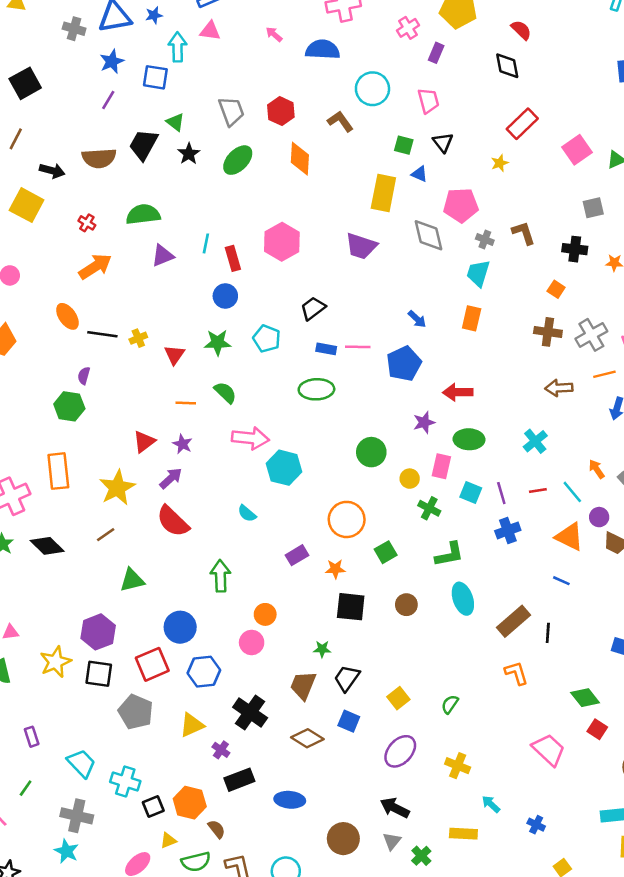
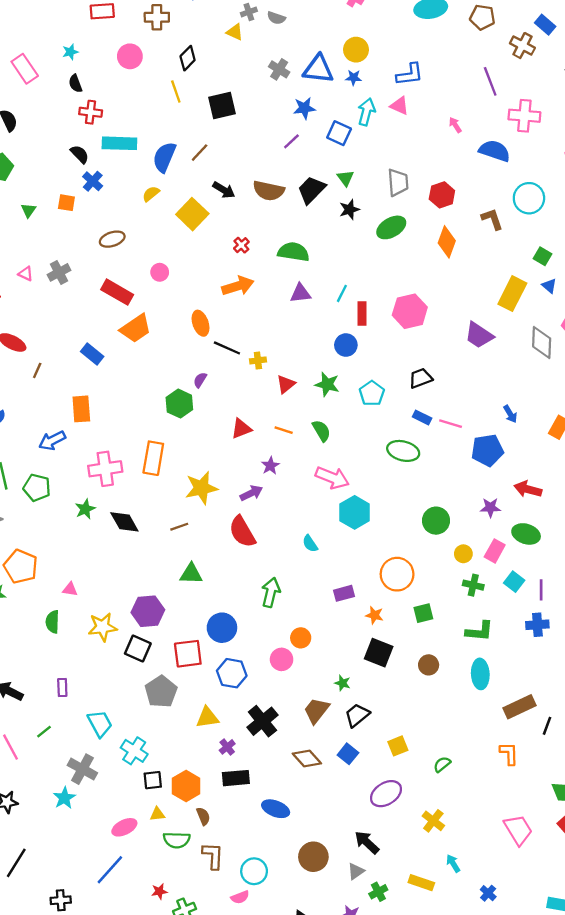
red triangle: (144, 442) -> (241, 429), moved
green cross: (429, 508) -> (473, 585), turned -30

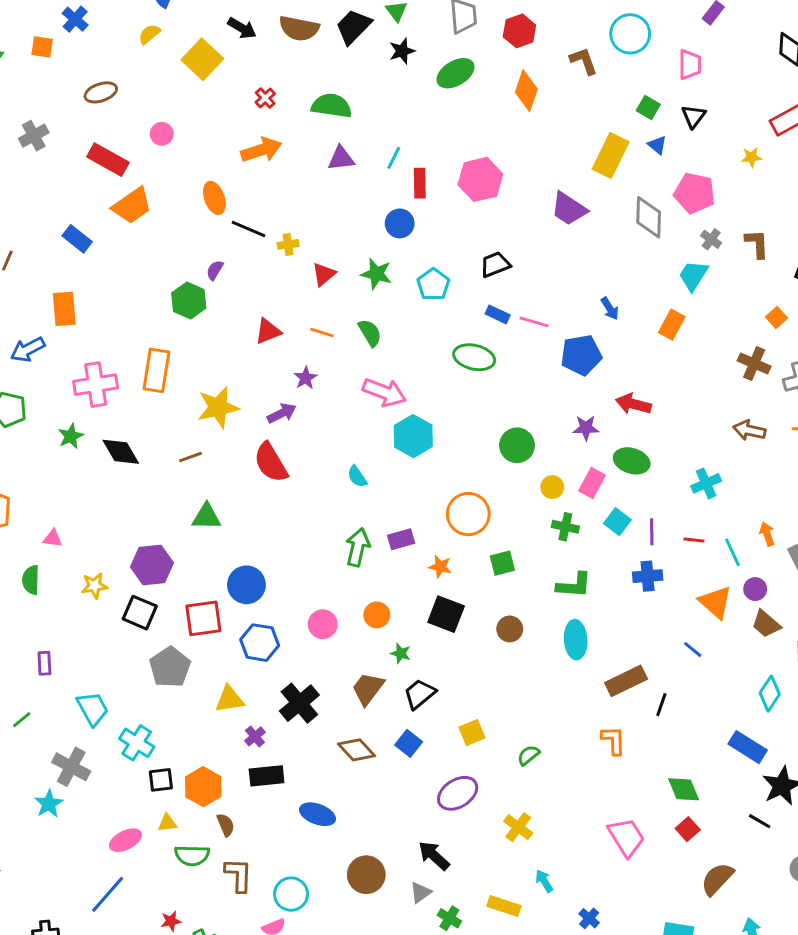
green arrow: (271, 592) -> (358, 547), moved
yellow star: (103, 627) -> (95, 586), size x0.7
orange circle: (301, 638) -> (377, 615), moved
green cross: (378, 892) -> (449, 918), turned -30

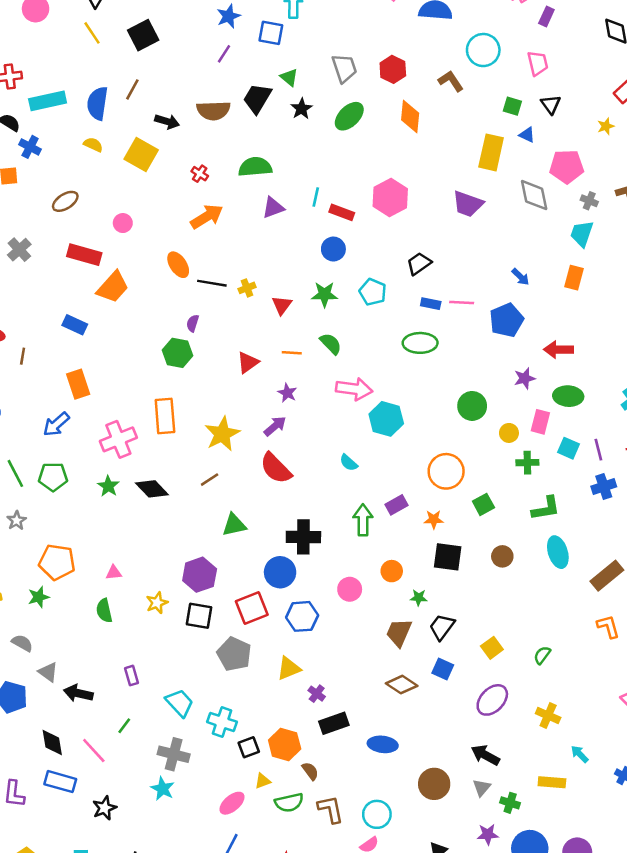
yellow semicircle: (149, 34) -> (93, 145), turned 78
red rectangle: (420, 183) -> (342, 212), turned -55
black cross: (299, 703) -> (303, 537), moved, turned -36

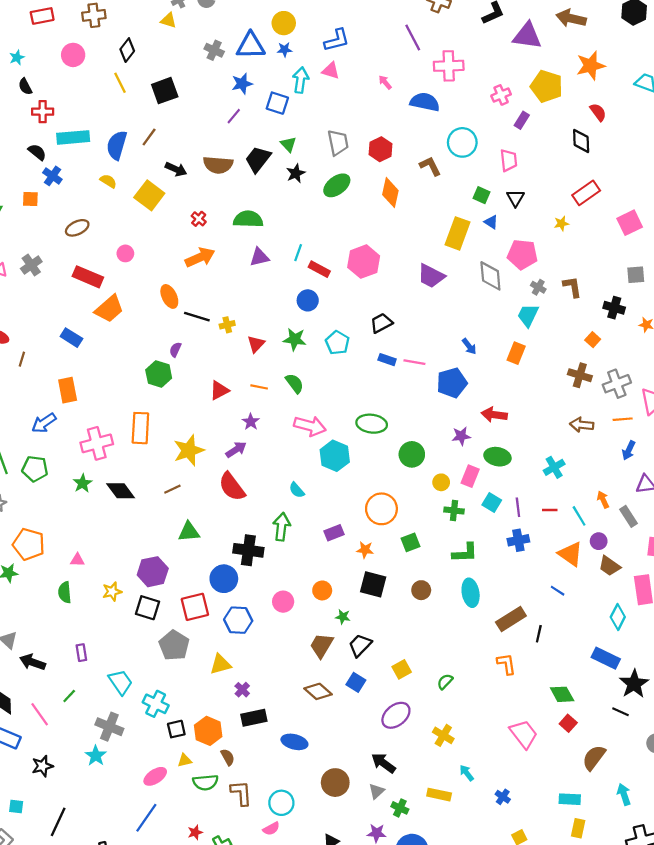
green ellipse: (420, 343) -> (372, 424), moved
green arrow: (363, 520) -> (282, 527), moved

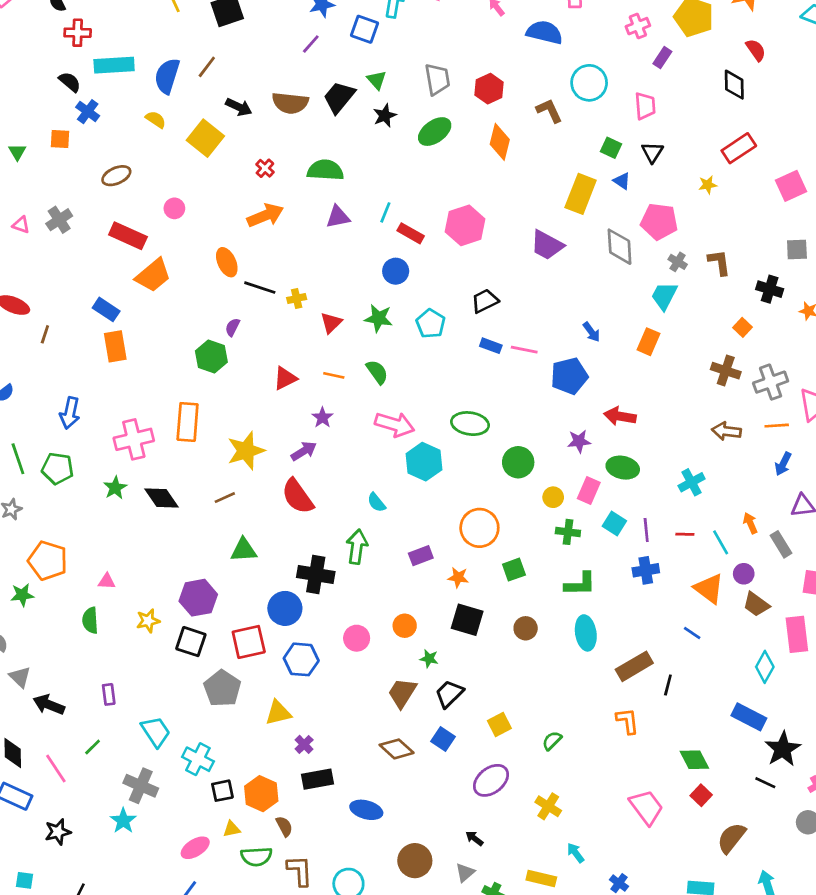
orange rectangle: (68, 390) -> (115, 346), moved
blue arrow: (44, 423) -> (70, 413), turned -45
black arrow: (384, 763) -> (474, 838), size x0.6

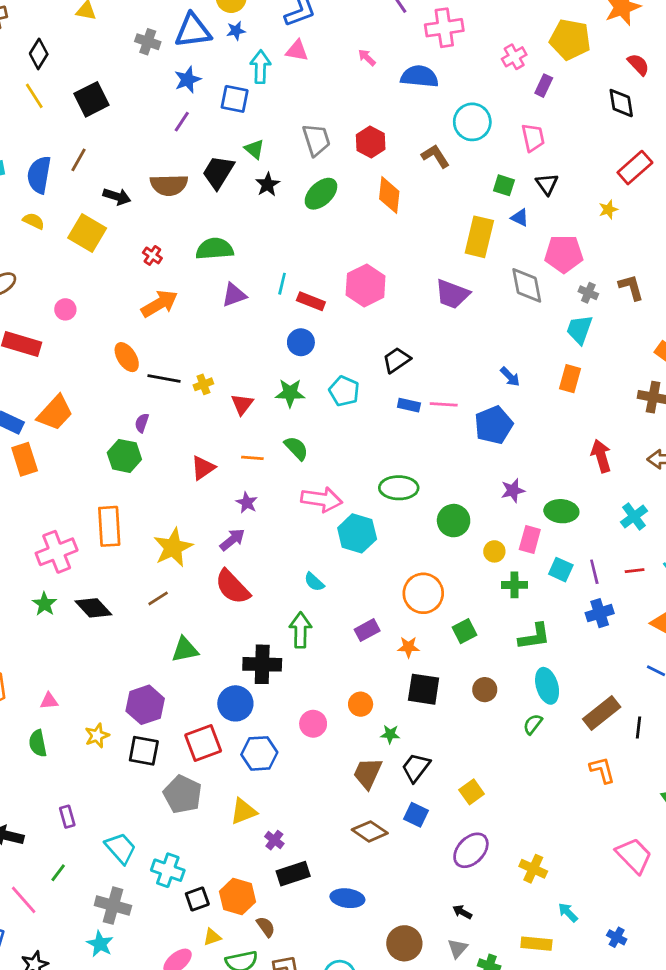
orange trapezoid: (153, 275) -> (55, 413), moved
red arrow: (620, 416) -> (601, 456), moved, turned 72
green semicircle: (552, 741) -> (533, 724), moved

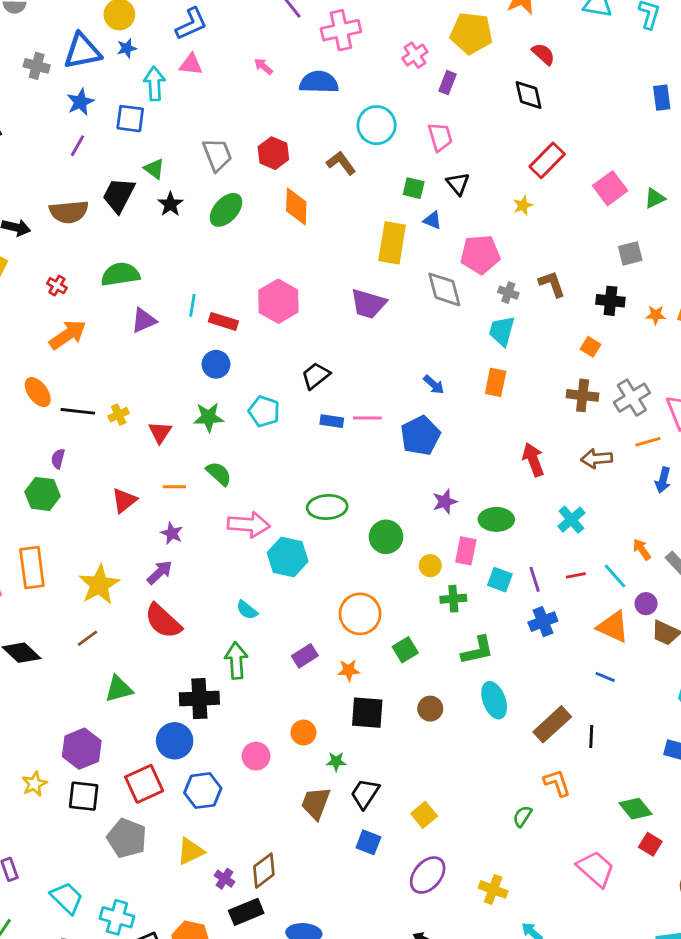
green semicircle: (533, 724) -> (522, 816), moved
brown diamond: (370, 831) -> (264, 871), moved, turned -68

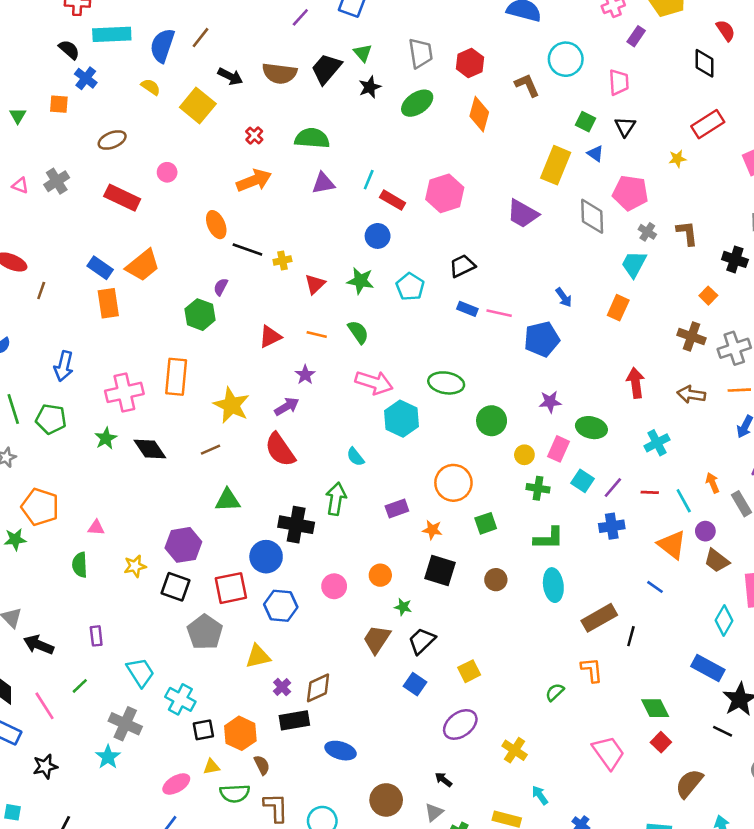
purple line: (535, 579) -> (613, 488), turned 45
yellow star: (99, 585) -> (231, 405), turned -30

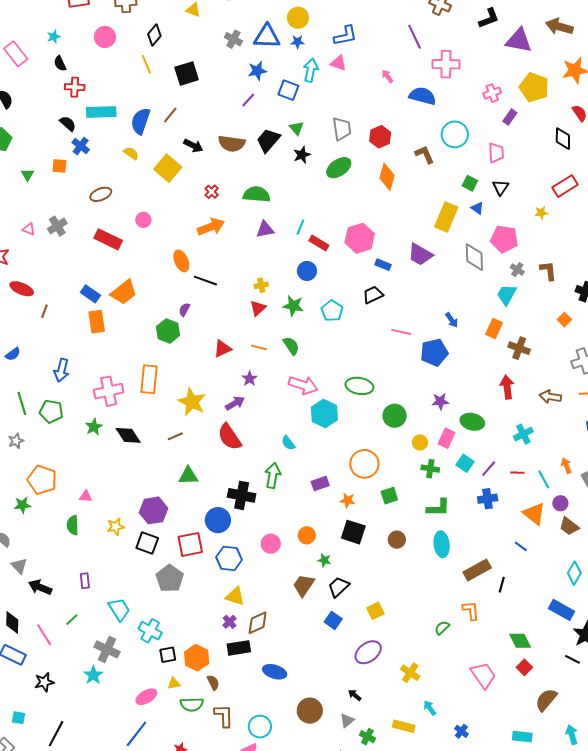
yellow cross: (282, 260) -> (261, 285), moved
blue rectangle: (467, 309) -> (383, 265), moved
brown cross: (692, 337) -> (519, 348), moved
yellow triangle: (258, 656) -> (235, 596), moved, turned 30

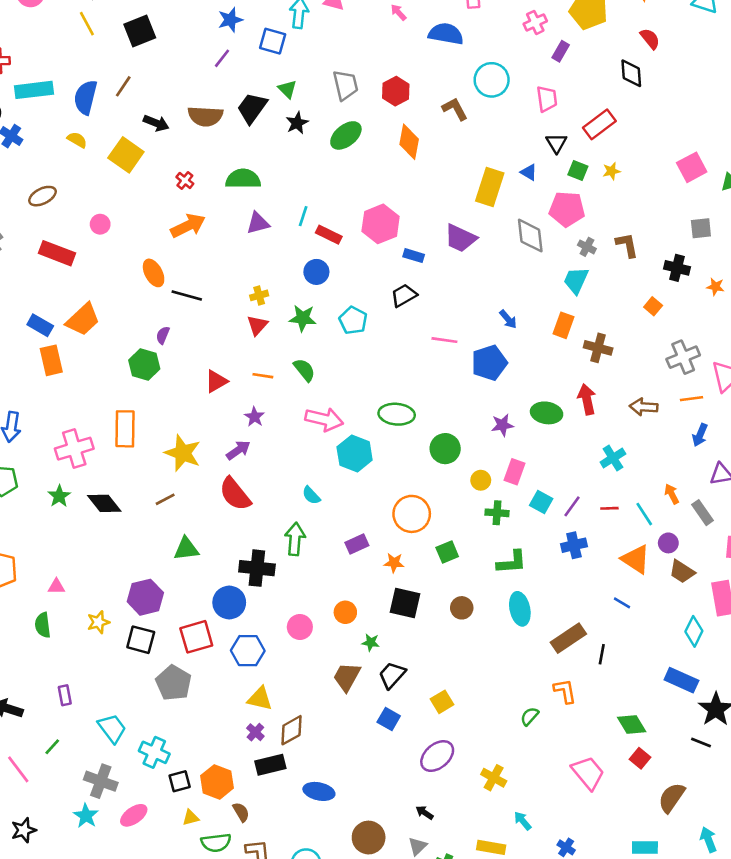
green square: (470, 183) -> (578, 171), moved
red rectangle: (565, 186) -> (599, 124), moved
green ellipse: (472, 422) -> (547, 413), moved
pink ellipse: (146, 697) -> (134, 815), moved

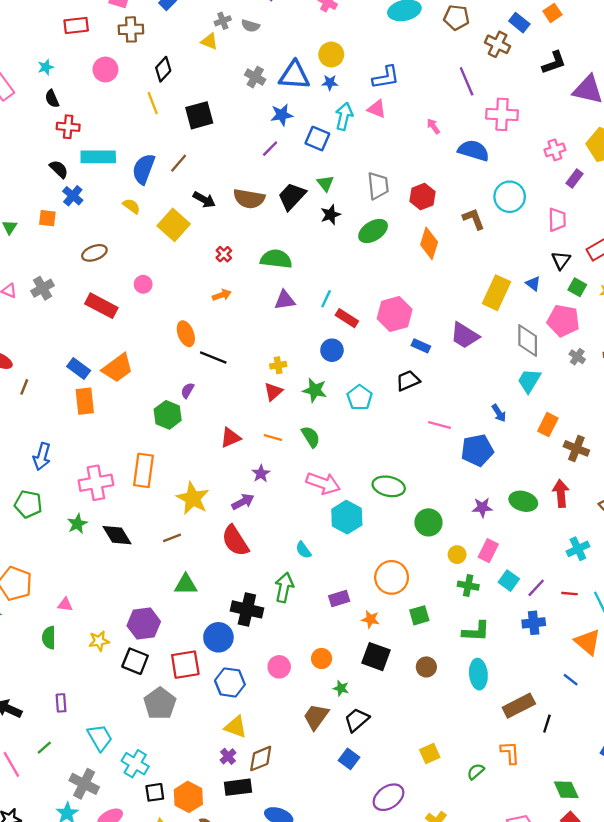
orange arrow: (188, 226) -> (222, 295), size x0.6
cyan trapezoid: (576, 280) -> (529, 381), moved
yellow square: (442, 702) -> (430, 753), moved

